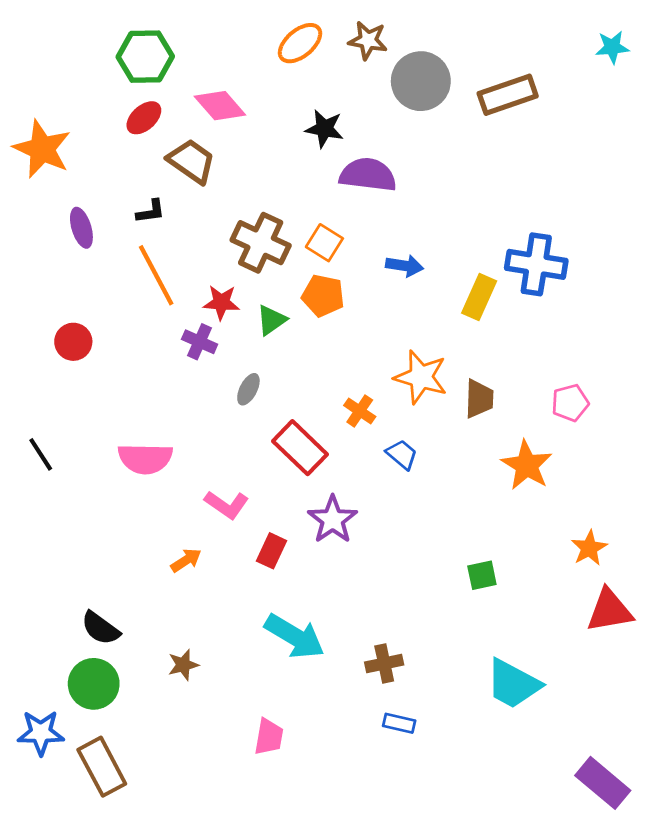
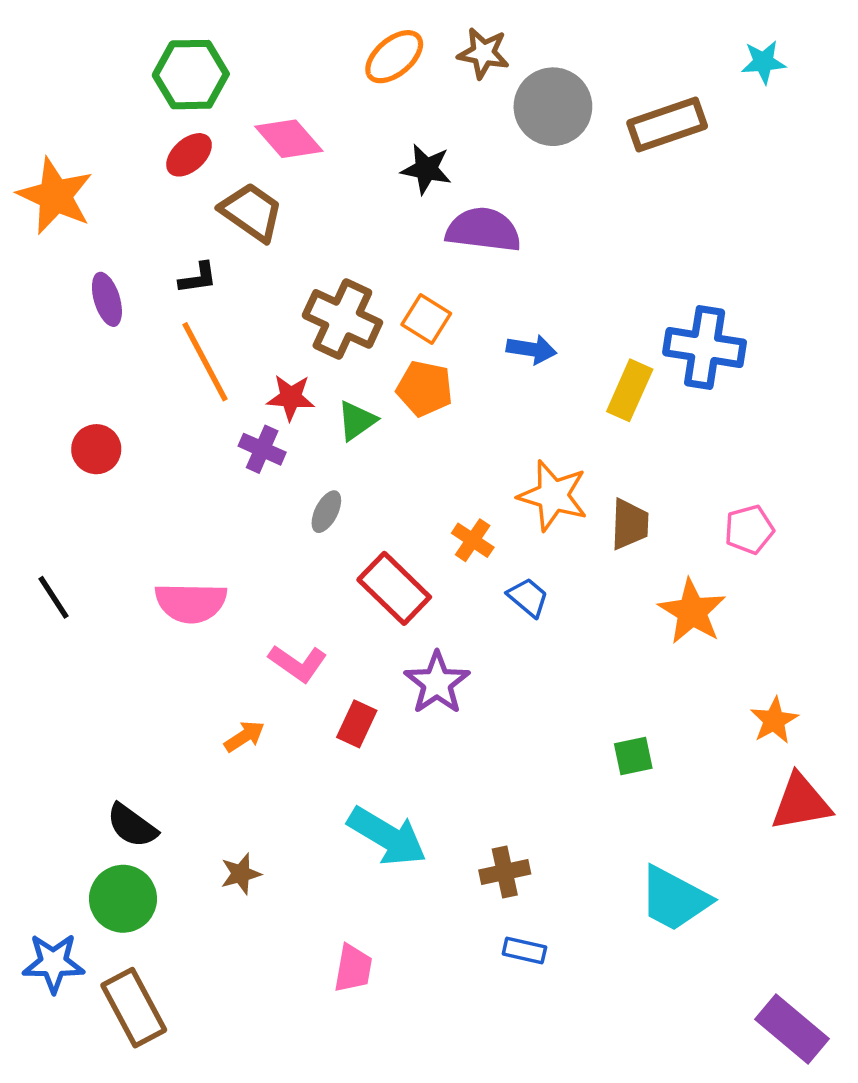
cyan star: (612, 47) -> (763, 62), moved

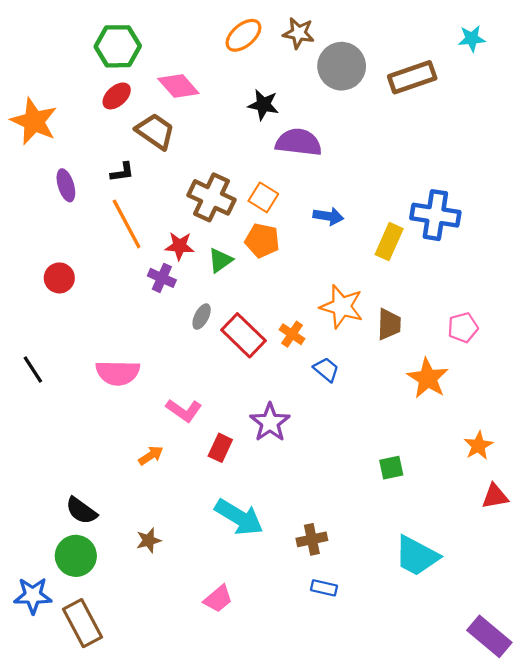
red rectangle: (394, 588) -> (243, 335), moved
red triangle: (801, 802) -> (495, 496), size x0.7
pink trapezoid: (353, 968) -> (218, 599), turned 40

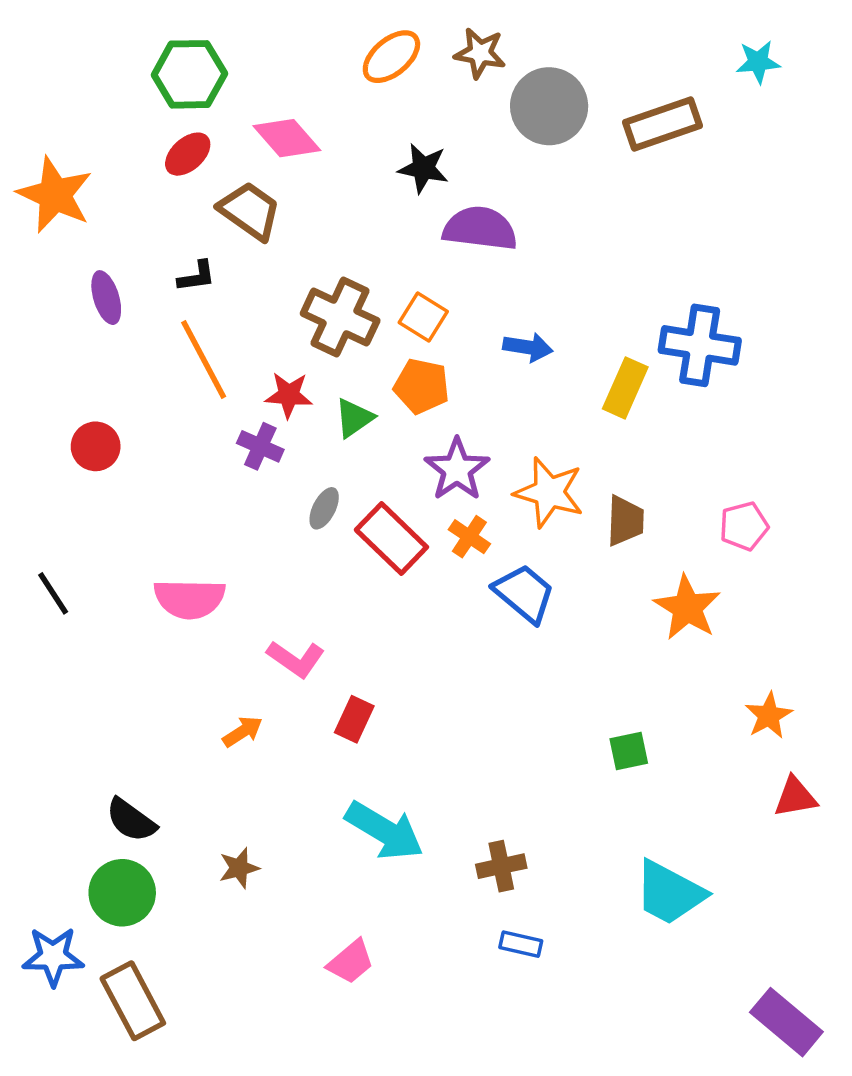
blue trapezoid: (326, 369) -> (524, 593), size x1.5
purple star: (270, 422) -> (457, 469), moved

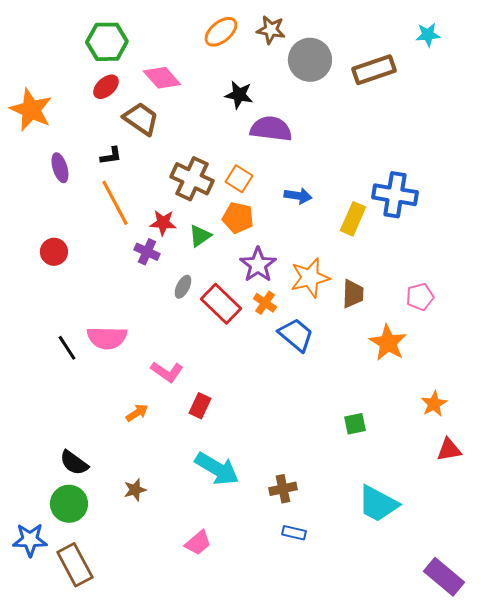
orange star: (549, 492) -> (310, 278), turned -30
black line: (53, 593) -> (67, 348), moved

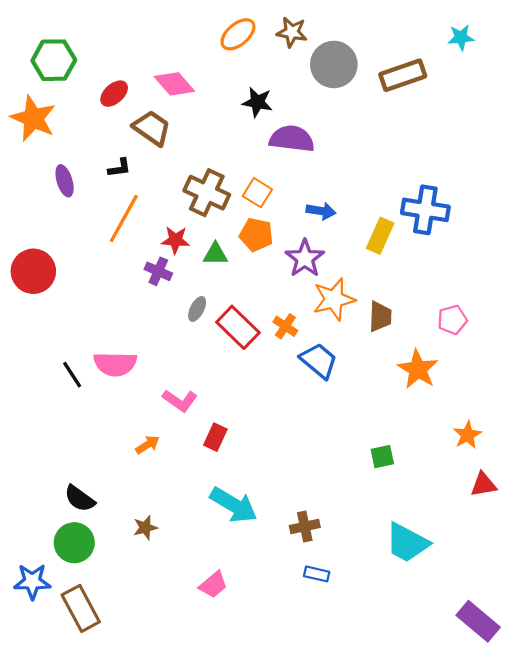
green hexagon: (107, 42) -> (54, 60), moved
orange line: (115, 203) -> (124, 218), turned 57
green triangle: (200, 236) -> (215, 254), turned 35
red circle: (54, 252) -> (33, 271), moved, size x1.5
purple star: (258, 265) -> (305, 258), moved

